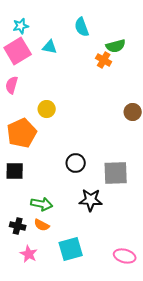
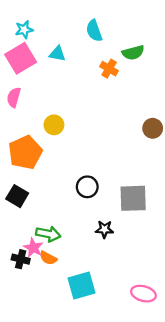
orange cross: (104, 60) -> (109, 69), moved
black square: (15, 171) -> (17, 196), turned 30
black star: (91, 200) -> (104, 229), size x0.7
pink star: (29, 254) -> (33, 248), moved

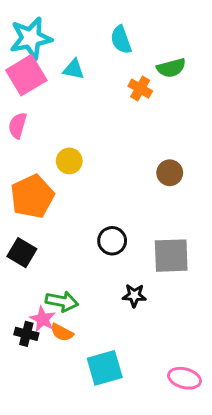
cyan star: (24, 30) -> (31, 38), size x1.8
brown circle: (153, 128) -> (170, 173), moved

